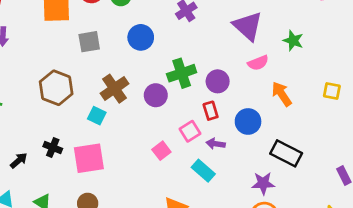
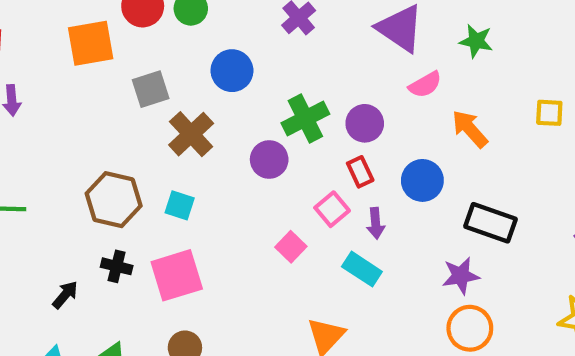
brown hexagon: (56, 88) -> (114, 200), moved
brown cross: (114, 89) -> (191, 134), moved
purple arrow: (216, 144) -> (376, 223), turned -96

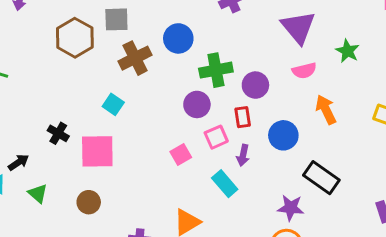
blue circle: (232, 71) -> (178, 38), moved
purple circle: (269, 160) -> (197, 104), moved
brown hexagon: (114, 200) -> (75, 38), moved
black arrow: (65, 295) -> (18, 162), moved

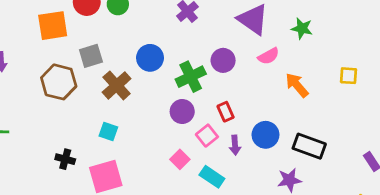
purple circle: (255, 85) -> (223, 60), moved
black cross: (58, 133) -> (65, 159), moved
blue circle: (283, 135) -> (265, 135), moved
cyan rectangle: (225, 184) -> (212, 177), moved

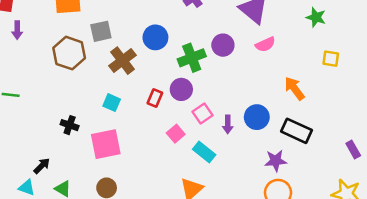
green star: (302, 28) -> (316, 17), moved
yellow square: (348, 76) -> (331, 59), moved
orange arrow: (297, 85) -> (294, 88), moved
red rectangle: (226, 112) -> (155, 98), moved, turned 42

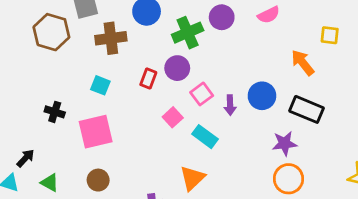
yellow square: (331, 59) -> (330, 35), moved
brown cross: (122, 61) -> (111, 38), turned 32

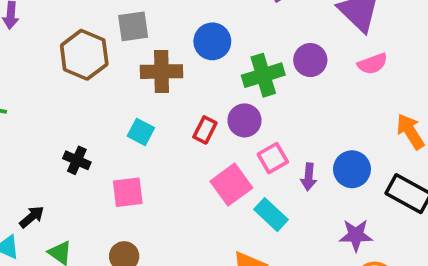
pink square: (173, 117) -> (231, 185), size x1.5
pink square: (96, 132) -> (128, 192), size x0.7
purple star: (285, 143) -> (356, 235), moved

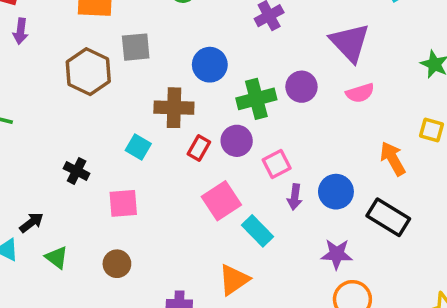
brown cross: (161, 72) -> (174, 108), moved
pink square: (273, 158) -> (277, 164), moved

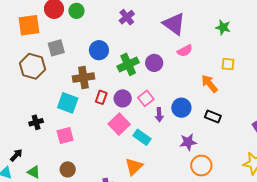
purple circle: (301, 87) -> (154, 63), moved
purple circle: (237, 141) -> (123, 98), moved
cyan square: (138, 147) -> (68, 103), size x1.5
black cross: (77, 171) -> (36, 122), turned -32
black rectangle: (388, 217) -> (213, 117), size x0.7

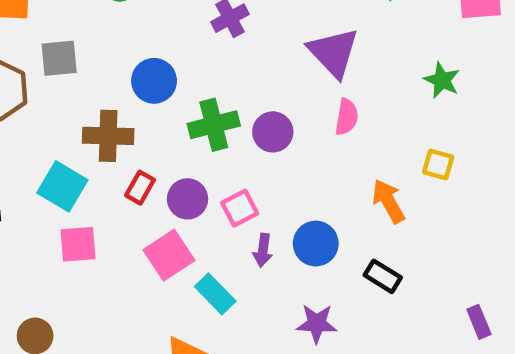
pink semicircle: (185, 51) -> (347, 117), turned -63
pink square: (65, 135) -> (78, 244), moved

